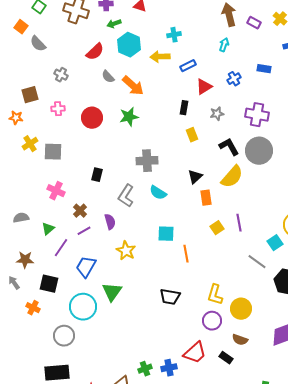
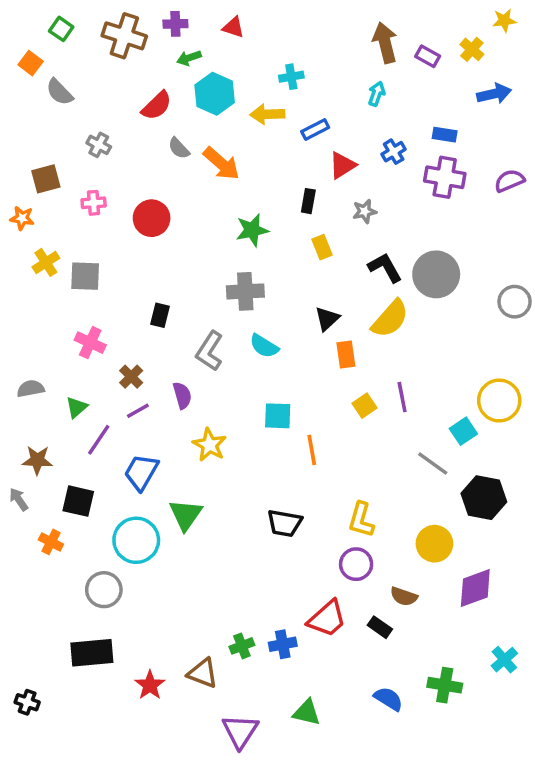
purple cross: (257, 115) -> (445, 177), moved
green star: (129, 117) -> (252, 230), moved
yellow circle: (241, 309) -> (434, 544), moved

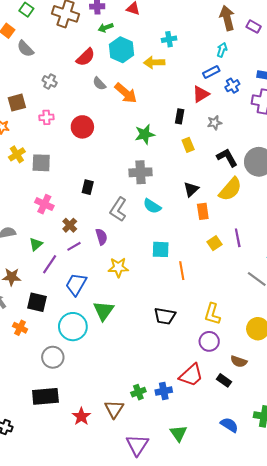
blue rectangle: (315, 130) -> (211, 72), moved
yellow star: (209, 445) -> (118, 267), turned -30
brown triangle: (203, 673) -> (114, 409), turned 42
green triangle: (307, 712) -> (179, 433), turned 42

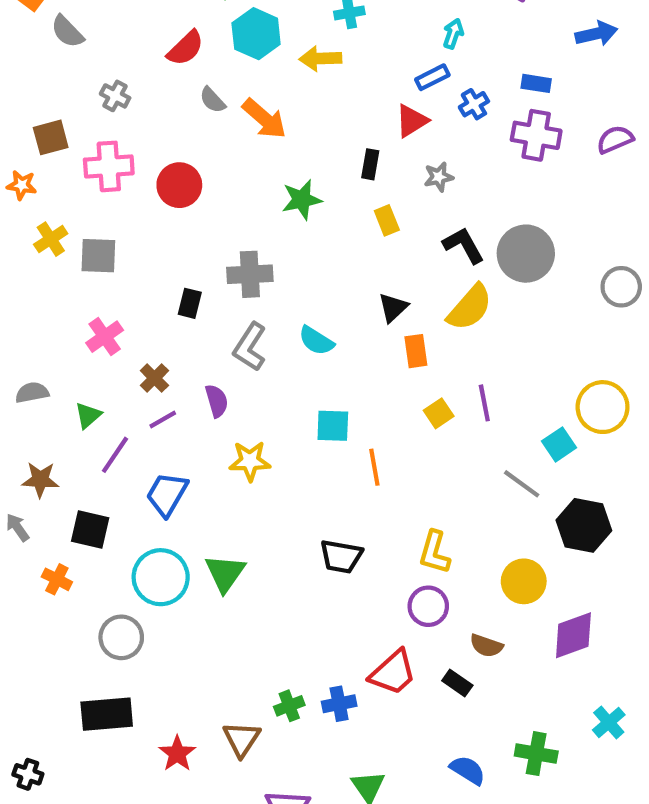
pink cross: (46, 117) -> (109, 166), size x1.6
gray cross: (141, 172) -> (250, 274), moved
pink cross: (44, 204) -> (105, 337), turned 30
green triangle: (104, 311) -> (225, 573), moved

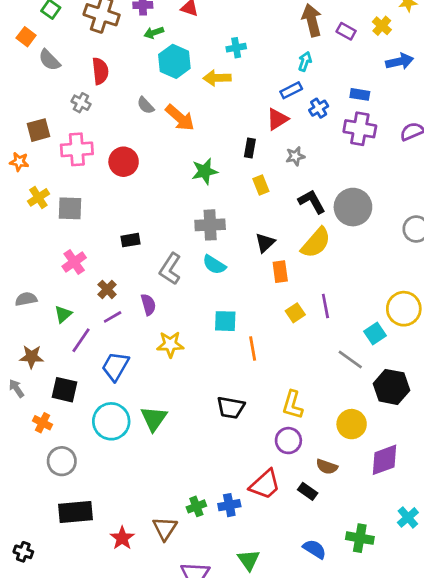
red semicircle: (186, 48) -> (100, 71), moved, turned -52
gray cross: (250, 274) -> (210, 225), moved
black rectangle: (190, 303) -> (130, 240), turned 66
gray circle: (121, 637) -> (62, 461), moved

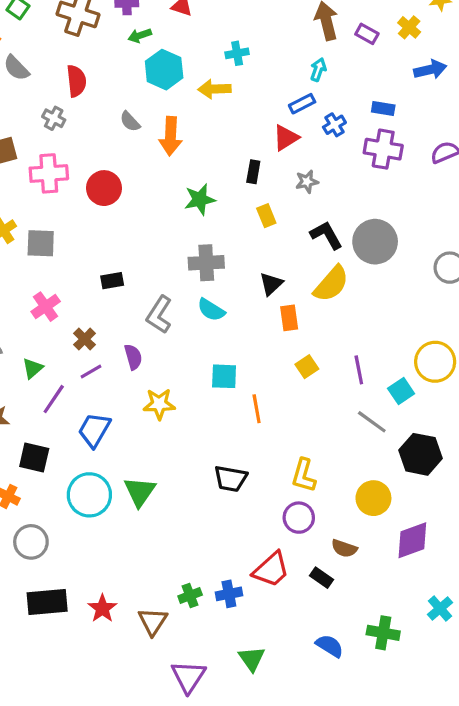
orange arrow: (180, 118) -> (171, 136), turned 52
purple line: (325, 306) -> (359, 370), moved
red star: (122, 538) -> (102, 608), moved

